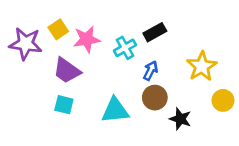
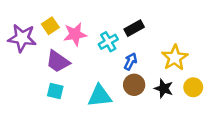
black star: (180, 119) -> (164, 88), moved

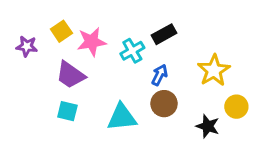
purple star: (22, 38) -> (27, 46), size x0.6
black star: (164, 88) -> (208, 126), moved

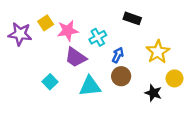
black rectangle: (164, 34) -> (132, 18), moved, turned 48
purple star: (27, 46) -> (20, 34), size x1.5
purple trapezoid: (70, 75) -> (76, 57), moved
cyan square: (67, 111) -> (50, 82), turned 32

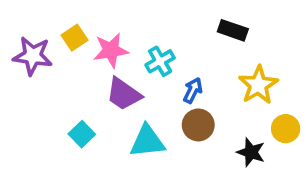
black rectangle: (132, 18) -> (233, 30), moved

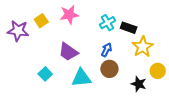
black rectangle: (233, 30) -> (129, 28), moved
pink star: (111, 50) -> (69, 15), moved
cyan cross: (160, 61) -> (107, 23), moved

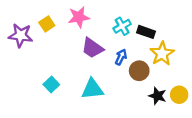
purple trapezoid: (68, 52) -> (92, 48), moved
brown circle: (109, 69) -> (139, 71), moved
yellow circle: (158, 71) -> (179, 95), moved

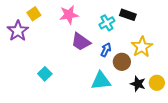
yellow square: (47, 24) -> (34, 14), moved
black rectangle: (146, 32) -> (128, 15), moved
purple star: (21, 35) -> (18, 31), turned 30
cyan triangle: (92, 89) -> (101, 81), moved

